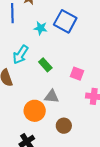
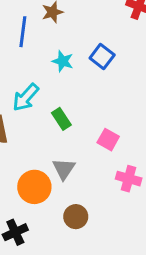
blue square: (65, 21) -> (102, 56), size x0.7
gray triangle: (52, 96) -> (64, 169), turned 49

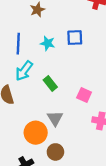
blue line: (23, 32) -> (18, 44), moved
blue square: (102, 56) -> (75, 38), turned -35
brown circle: (76, 217) -> (55, 152), moved

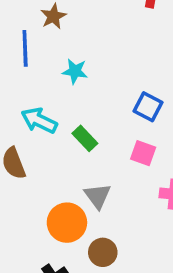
blue square: (75, 38) -> (148, 107), moved, turned 35
blue line: (18, 44) -> (25, 48), moved
cyan arrow: (24, 71) -> (39, 121), turned 84

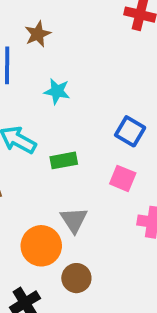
green rectangle: (85, 138) -> (64, 160), turned -60

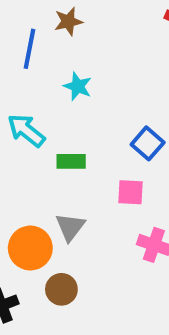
pink square: (123, 178) -> (130, 192), turned -30

